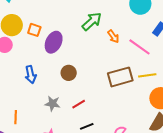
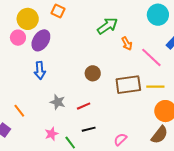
orange square: (34, 30) -> (58, 11), moved
purple ellipse: (54, 42) -> (41, 40), moved
brown circle: (69, 73) -> (93, 73), moved
orange line: (16, 117) -> (19, 111), turned -48

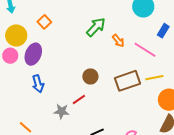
orange square: (58, 11) -> (44, 22), turned 32
red line: (84, 106) -> (79, 100), moved

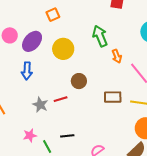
green arrow: (96, 27) -> (100, 36), turned -85
yellow circle: (16, 35) -> (63, 49), moved
brown rectangle: (128, 81) -> (113, 97), size x0.7

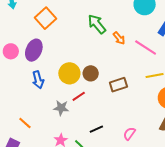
orange square: (53, 15) -> (46, 18), size x1.5
yellow circle: (63, 49) -> (69, 73), moved
brown rectangle: (113, 97) -> (118, 85), moved

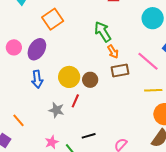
orange arrow: (119, 38) -> (113, 52), moved
brown rectangle: (118, 85) -> (120, 71), moved
red line: (79, 96) -> (75, 101), turned -40

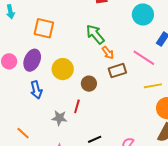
orange square: (53, 19) -> (44, 28), turned -35
yellow circle: (69, 77) -> (63, 69), moved

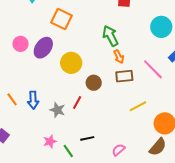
yellow line: (153, 86) -> (138, 106), moved, turned -30
blue arrow: (36, 90) -> (33, 100), moved
orange line: (23, 133) -> (12, 99), moved

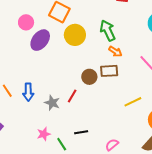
pink circle: (20, 44) -> (26, 22), moved
orange arrow: (119, 57) -> (115, 52), turned -32
yellow circle: (71, 63) -> (75, 35), moved
brown rectangle: (124, 76) -> (109, 71), moved

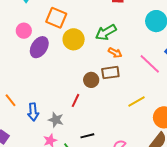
green arrow: (108, 31) -> (106, 32), turned -90
blue arrow: (28, 92) -> (33, 112), moved
gray star: (52, 103) -> (56, 120), moved

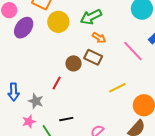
brown rectangle: (110, 73) -> (93, 57), turned 30

